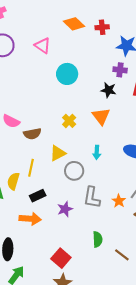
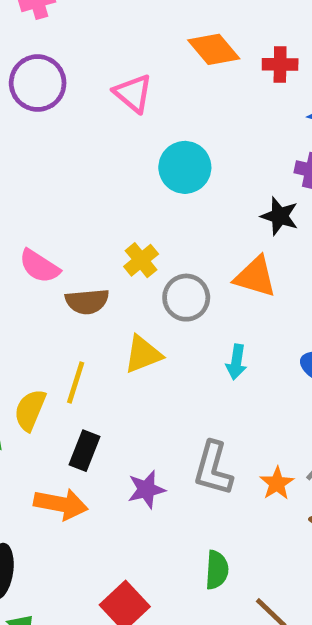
orange triangle: (101, 116) -> (255, 277), turned -42
yellow cross: (69, 121) -> (141, 260), moved
gray circle: (74, 171) -> (186, 298), moved
black rectangle: (38, 196) -> (84, 451), turned -49

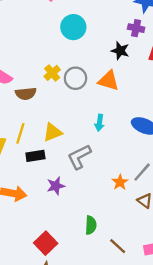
gray circle: (186, 298) -> (75, 78), moved
yellow triangle: (143, 354) -> (53, 132), moved
black rectangle: (84, 451) -> (35, 156), moved, turned 60
gray L-shape: (213, 468) -> (79, 157), moved, turned 48

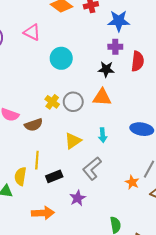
yellow triangle: (53, 132) -> (73, 141), moved

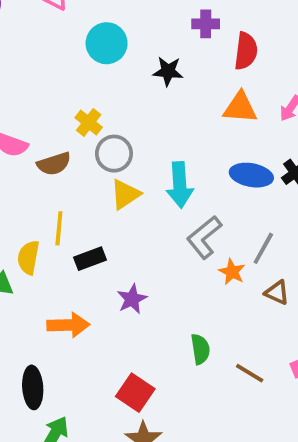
black star: (106, 69) -> (168, 71), moved
orange triangle: (102, 97) -> (240, 107), moved
gray circle: (73, 102) -> (114, 154), moved
cyan arrow: (103, 135) -> (180, 185), size x1.6
gray L-shape: (92, 168) -> (204, 237), moved

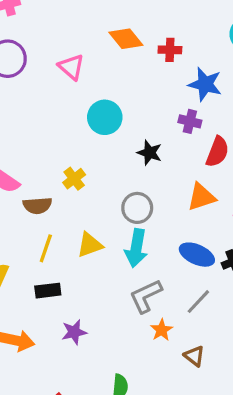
orange triangle: (240, 107) -> (201, 197), turned -36
gray circle: (114, 154) -> (137, 208), moved
yellow line: (59, 228) -> (46, 248), moved
gray line: (263, 248) -> (198, 302), moved

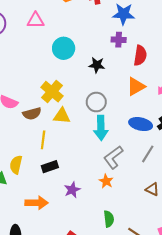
pink triangle: (71, 67) -> (36, 20), turned -30
yellow cross: (74, 179) -> (52, 92), size x1.5
yellow triangle: (90, 245) -> (62, 116), moved, turned 36
orange star: (162, 330) -> (106, 181), moved

